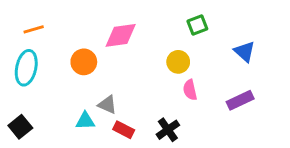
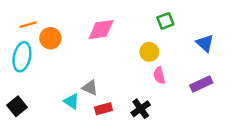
orange circle: (84, 62) -> (50, 38), moved
cyan triangle: (85, 121) -> (71, 101), turned 35
red rectangle: (124, 130) -> (104, 109), turned -42

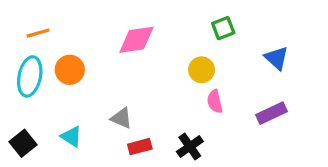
orange circle: (50, 38) -> (70, 70), moved
cyan triangle: (71, 101) -> (71, 137), moved

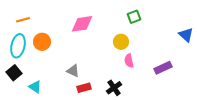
blue triangle: (277, 58) -> (186, 35), moved
cyan triangle: (71, 137) -> (35, 87), moved
black square: (23, 143) -> (14, 73), moved

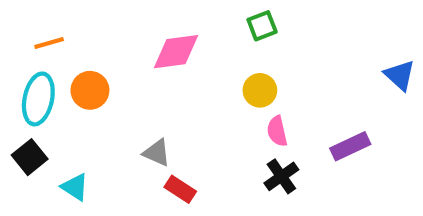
green square: (134, 17) -> (262, 26), moved
red rectangle: (84, 88) -> (180, 189), turned 48
black cross: (114, 88) -> (281, 176), moved

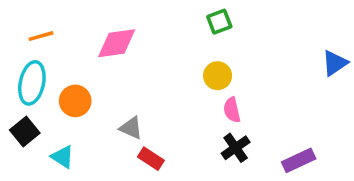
pink diamond: (176, 52) -> (117, 43), moved
blue triangle: (400, 75) -> (335, 63), turned 44
orange circle: (90, 90) -> (75, 101), moved
purple rectangle: (350, 146) -> (299, 160), moved

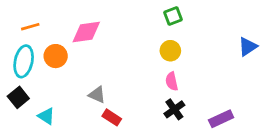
green square: (219, 22) -> (173, 16), moved
yellow circle: (218, 76) -> (170, 51), moved
orange circle: (75, 101) -> (56, 56), moved

